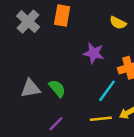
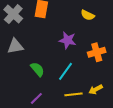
gray triangle: (30, 88) -> (15, 46), moved
cyan line: (107, 91) -> (66, 71), moved

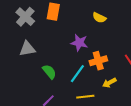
orange cross: (97, 52) -> (98, 61), moved
yellow arrow: (96, 89) -> (109, 83), moved

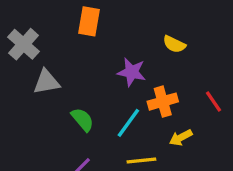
gray cross: (25, 17) -> (24, 44), moved
yellow semicircle: (99, 18) -> (174, 44), moved

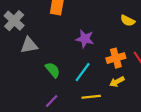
yellow semicircle: (174, 44) -> (128, 21), moved
orange cross: (163, 102) -> (116, 58), moved

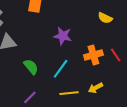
yellow arrow: (117, 82) -> (96, 88), moved

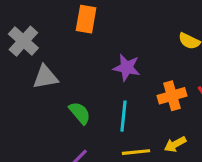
cyan line: (61, 69) -> (124, 116), turned -30

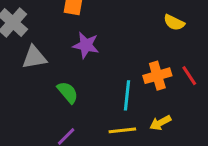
purple star: (127, 68) -> (86, 45), moved
cyan line: (124, 116) -> (127, 95), moved

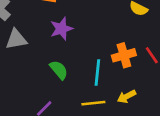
purple star: (86, 45) -> (61, 29), turned -30
green semicircle: (68, 92) -> (59, 70), moved

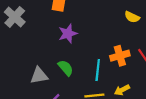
gray triangle: (16, 39) -> (39, 76), moved

